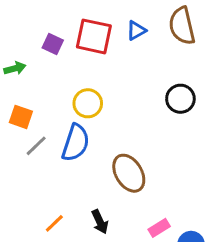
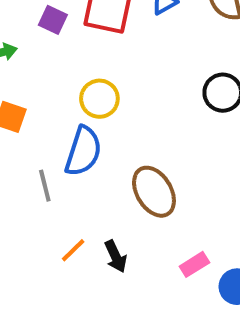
gray line: (36, 146) -> (45, 186), moved, turned -60
orange line: (54, 223) -> (73, 250), moved

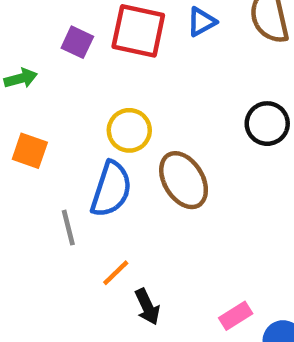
brown ellipse: (154, 192) -> (184, 180), moved
orange line: (73, 250) -> (116, 273), moved

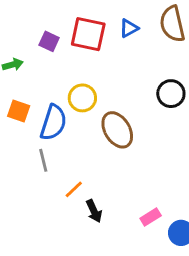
blue semicircle: (111, 189) -> (53, 123), moved

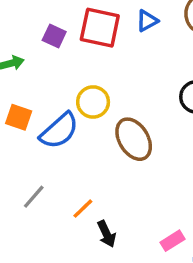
blue semicircle: (53, 123) -> (59, 131), turned 30
gray line: (43, 160) -> (34, 197), moved, turned 55

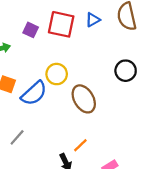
orange line: (83, 209) -> (80, 145), moved

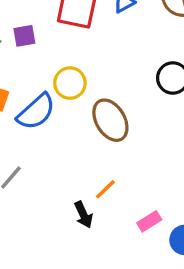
purple square: (31, 30) -> (24, 36), moved, turned -35

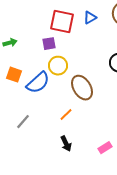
purple square: (24, 36) -> (49, 44), moved
orange line: (105, 189) -> (66, 115), moved

